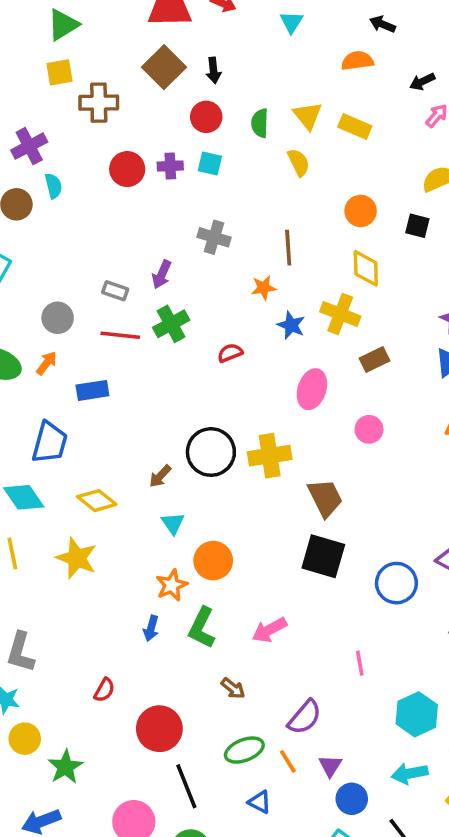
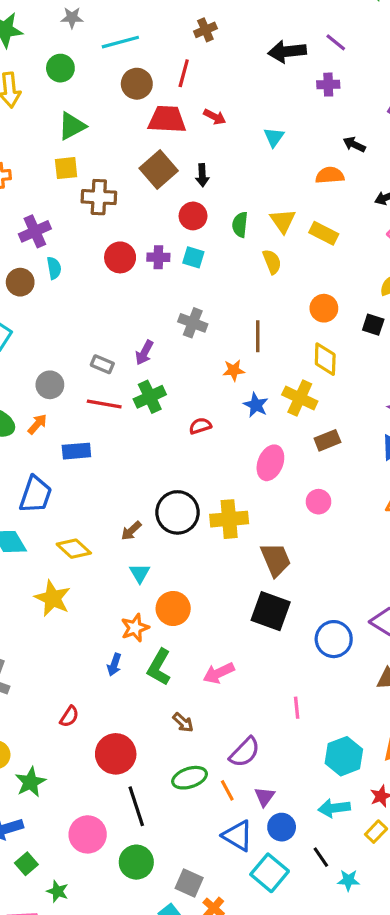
blue triangle: (260, 802) -> (238, 836), moved, size x1.5

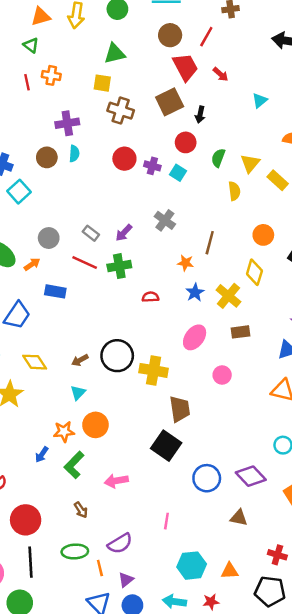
red trapezoid: (167, 119) -> (185, 67), turned 44

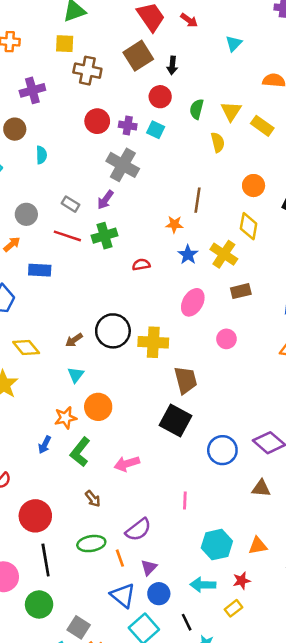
cyan semicircle: (74, 154) -> (41, 155), moved
gray cross: (165, 220) -> (123, 165), moved, size x1.4

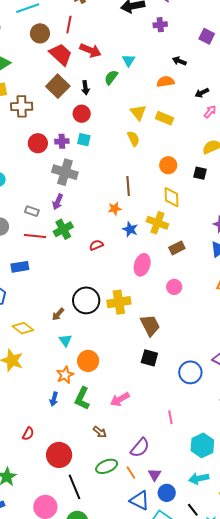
red arrow: (189, 20) -> (90, 50), size x1.5
green semicircle: (197, 109) -> (111, 77), moved, turned 35
black square: (176, 420) -> (149, 358), size x0.7

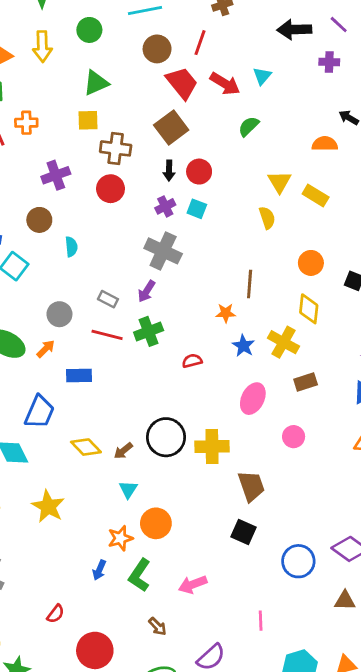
cyan triangle: (129, 60) -> (262, 76), moved
black arrow: (85, 88) -> (169, 171), moved
purple cross: (62, 141) -> (165, 206), turned -32
red circle: (38, 143) -> (111, 189), moved
yellow diamond: (23, 328) -> (86, 447), moved

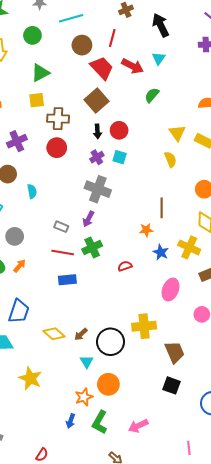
black arrow: (294, 30) -> (161, 25), moved, turned 70
gray circle: (59, 314) -> (15, 236), moved
blue rectangle: (79, 376) -> (67, 280), moved
black circle: (166, 437) -> (111, 342), moved

